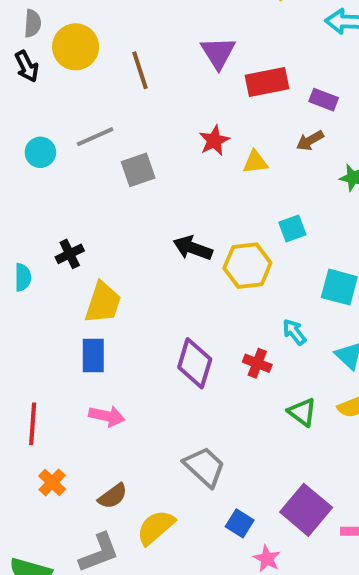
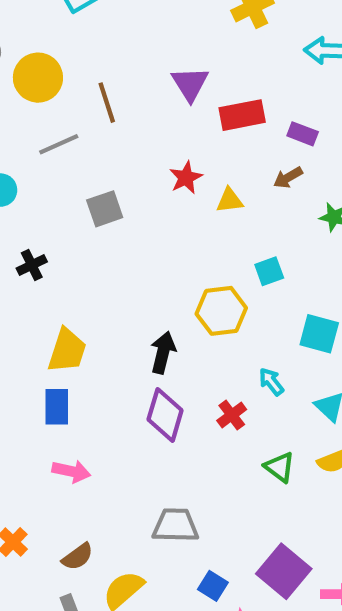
gray line: (95, 137) -> (59, 144), moved
black arrow: (193, 248) -> (163, 353), moved, turned 84
black cross: (70, 254) -> (32, 265), moved
red cross: (257, 363) -> (232, 415), turned 32
gray trapezoid: (204, 467) -> (175, 525), turned -42

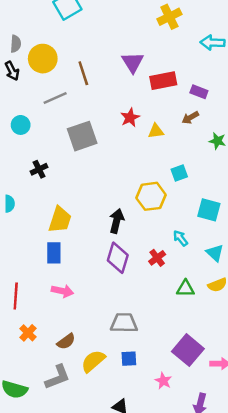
gray square: (105, 209) -> (82, 136), size x1.4
green triangle: (280, 467) -> (185, 289), turned -36
blue square: (213, 586) -> (129, 359), moved, turned -35

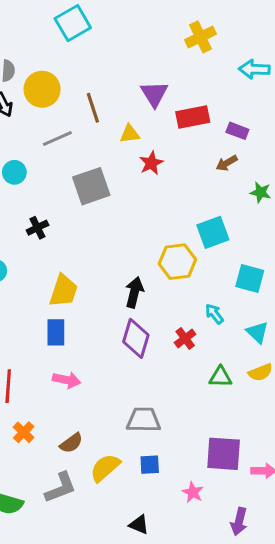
yellow triangle: (156, 131) -> (130, 134), moved
cyan square: (179, 173) -> (213, 232), size x1.5
purple square: (188, 350) -> (224, 454), turned -36

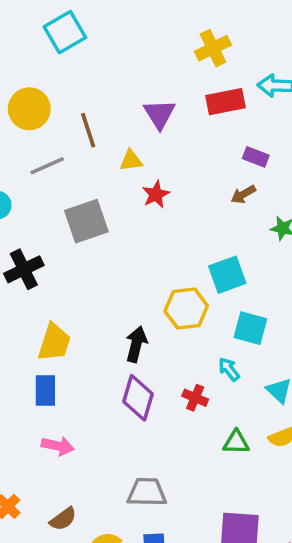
red rectangle: (193, 117) -> (225, 102), moved
black cross: (37, 228) -> (24, 269), size x1.5
cyan square: (250, 278) -> (250, 328), moved
red cross: (185, 338) -> (195, 398), turned -30

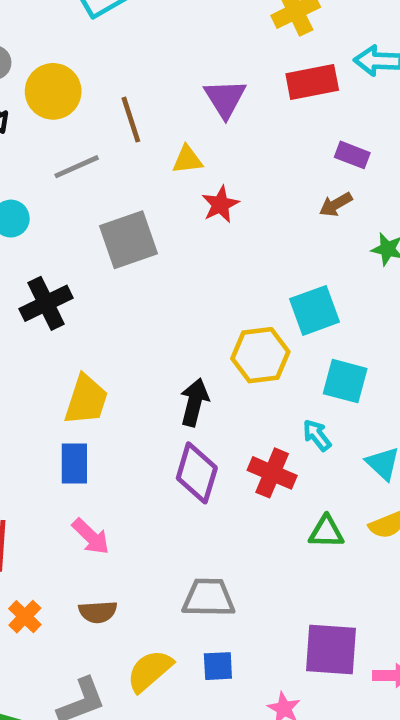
red cross: (195, 398) -> (272, 473), size x1.4
pink arrow: (58, 446) -> (91, 537), turned 32
brown semicircle: (63, 519) -> (98, 612), moved, turned 32

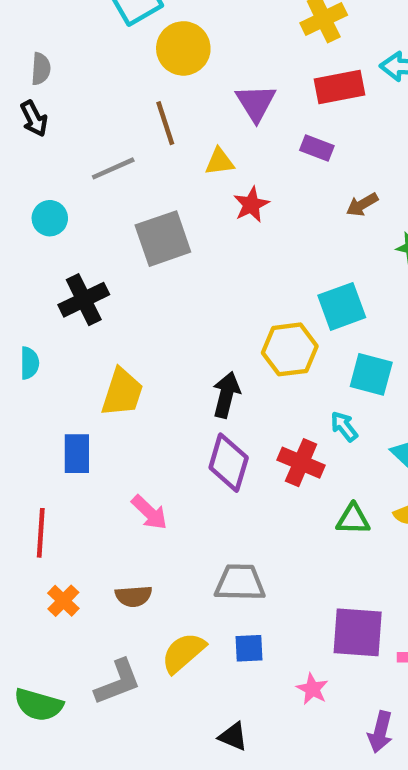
yellow circle: (53, 91) -> (183, 48), moved
purple rectangle: (352, 155) -> (317, 148), moved
blue rectangle: (74, 463) -> (77, 454), moved
pink arrow: (91, 537) -> (149, 512), moved

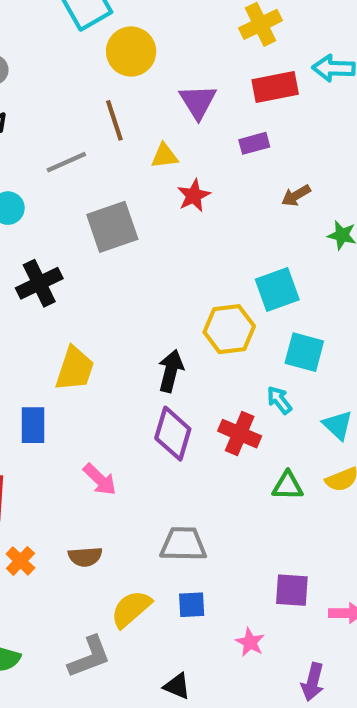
purple rectangle: (317, 148) -> (254, 143), turned -36
purple square: (358, 632) -> (292, 590), size x0.7
gray L-shape: (118, 682) -> (89, 657), moved

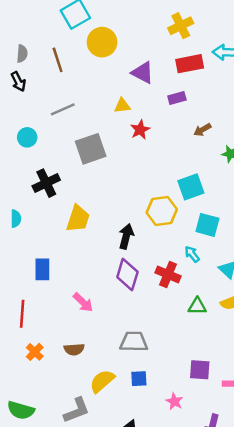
purple triangle: (198, 102) -> (143, 73), turned -30
brown line: (114, 120) -> (58, 60), moved
yellow trapezoid: (75, 369) -> (78, 219), moved

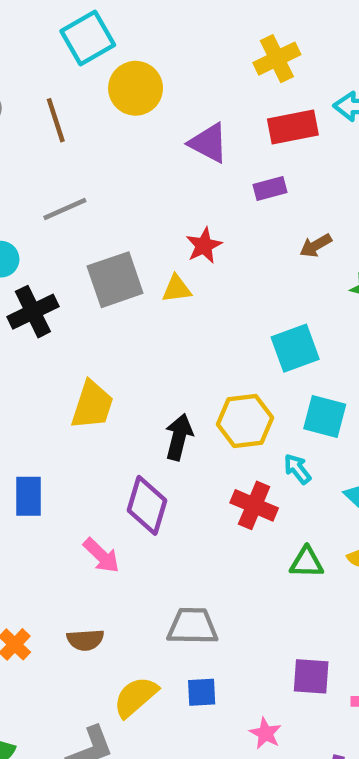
yellow triangle: (122, 106) -> (177, 289), moved
black cross: (46, 183) -> (33, 312), moved
yellow hexagon: (162, 211) -> (245, 421), moved
purple diamond: (127, 274) -> (147, 505), moved

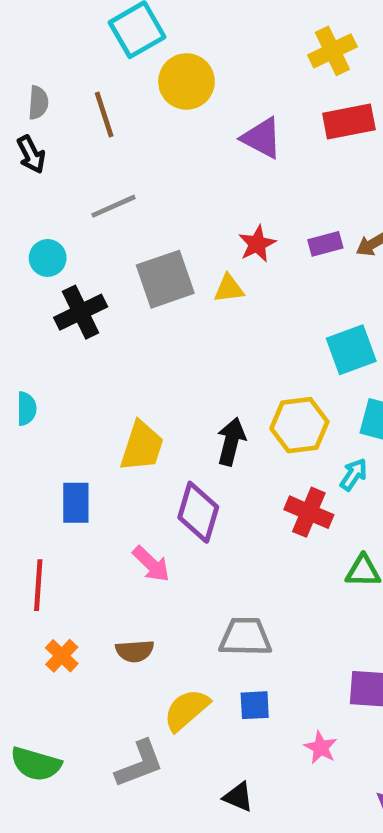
purple rectangle: (270, 189) -> (325, 244), moved
yellow trapezoid: (92, 405) -> (142, 446), moved
cyan arrow: (297, 469) -> (354, 475), turned 72

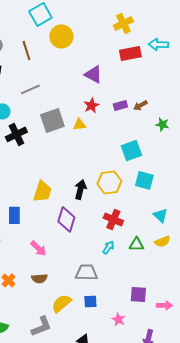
purple triangle: (262, 138) -> (93, 74), moved
cyan arrow: (354, 475) -> (108, 247), moved
pink arrow: (151, 564) -> (38, 248), moved

